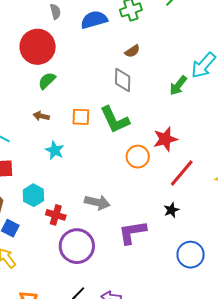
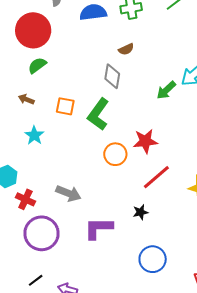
green L-shape: (115, 120) -> (98, 114), turned 52

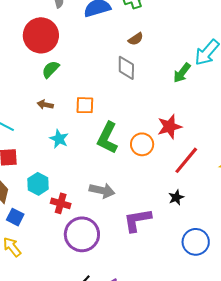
green L-shape: (98, 114) -> (108, 138), moved

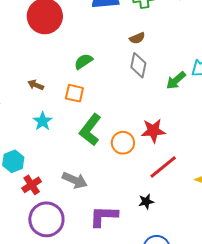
gray diamond: (126, 68) -> (138, 65), moved
green semicircle: (51, 69) -> (83, 61), moved
red cross: (61, 203) -> (32, 185), turned 30

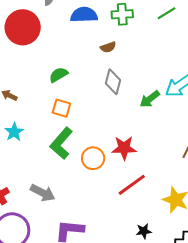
brown semicircle: (137, 38) -> (108, 47), moved
orange square: (74, 93) -> (61, 108), moved
black star: (146, 201) -> (144, 231), moved

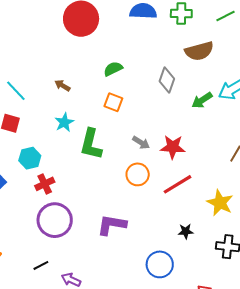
brown semicircle: (108, 47) -> (199, 51), moved, size x1.8
green L-shape: (61, 143) -> (91, 144), moved, turned -32
orange circle: (93, 158) -> (138, 174), moved
gray arrow: (43, 193) -> (141, 143), moved, size x0.7

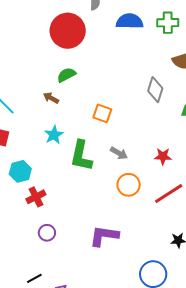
green semicircle: (113, 69) -> (66, 75), moved
gray arrow: (141, 143) -> (119, 153), moved
red star: (173, 147) -> (163, 156), size x0.7
purple circle: (55, 220) -> (47, 233), size x0.5

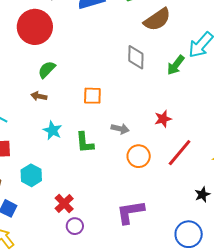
green L-shape: (81, 156) -> (85, 142), size x0.7
red cross: (36, 197) -> (64, 204), moved

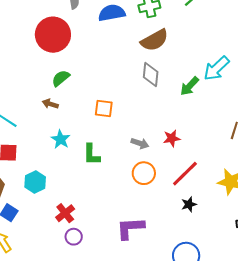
brown semicircle: (157, 19) -> (154, 40), moved
gray arrow: (120, 129) -> (140, 143), moved
black star: (202, 195) -> (189, 204), moved

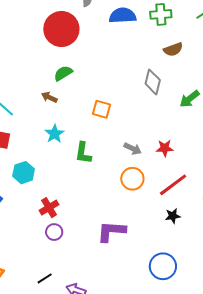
brown semicircle: (154, 40) -> (173, 49), moved, size x0.7

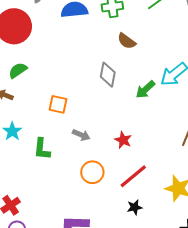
brown semicircle: (173, 49) -> (127, 41), turned 60
red star: (165, 148) -> (123, 140), turned 30
gray arrow: (133, 149) -> (81, 135), moved

